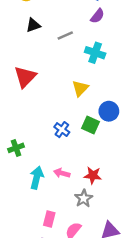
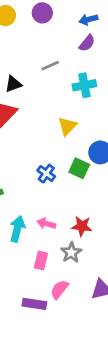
black triangle: (33, 25) -> (13, 84), moved
cyan cross: (95, 53) -> (84, 85), turned -30
pink rectangle: (49, 219) -> (41, 260), moved

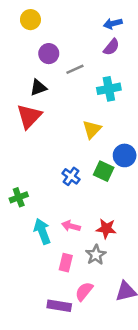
purple circle: (42, 13) -> (49, 54), moved
cyan arrow: (17, 229) -> (42, 231), turned -35

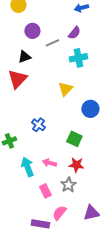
purple semicircle: (111, 47) -> (74, 33), moved
green square: (104, 171) -> (74, 139), moved
blue cross: (71, 176) -> (38, 125), moved
pink rectangle: (66, 263) -> (45, 191), turned -40

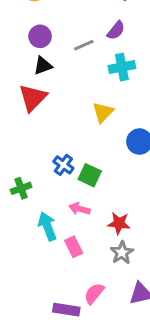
purple circle: (32, 31) -> (40, 36), moved
green square: (74, 139) -> (90, 175), moved
pink arrow: (49, 163) -> (79, 209), moved
gray star: (68, 185) -> (122, 253), moved
pink rectangle: (45, 191) -> (74, 247), moved

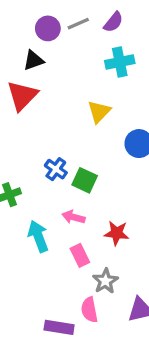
purple circle: (40, 36) -> (48, 28), moved
gray line: (84, 45) -> (78, 24), moved
pink rectangle: (74, 247) -> (80, 255), moved
gray star: (122, 253) -> (105, 281), moved
pink semicircle: (94, 294) -> (89, 310), turned -50

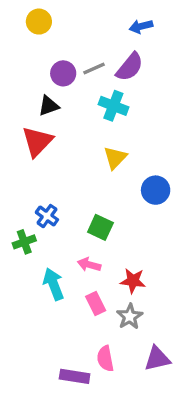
purple semicircle: (113, 22) -> (130, 67), size x1.4
cyan cross: (120, 62) -> (113, 106), moved, turned 32
blue cross: (56, 169) -> (47, 216), moved
gray star: (105, 281) -> (130, 316), moved

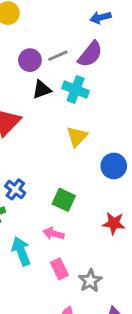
black triangle: (49, 106) -> (42, 90), moved
red star: (133, 281) -> (114, 223), moved

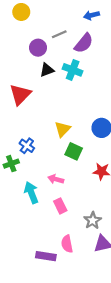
gray line: (58, 56) -> (59, 34), moved
yellow triangle: (77, 137) -> (63, 129), moved
green square: (64, 200) -> (74, 151), moved
gray star: (90, 281) -> (93, 220), moved

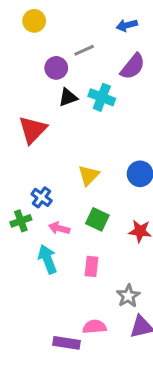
purple semicircle: (84, 43) -> (133, 66), moved
green square: (74, 151) -> (97, 219), moved
pink arrow: (56, 179) -> (59, 228), moved
pink rectangle: (60, 206) -> (92, 266), moved, turned 32
pink semicircle: (67, 244) -> (94, 327), turned 96

